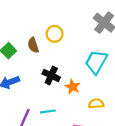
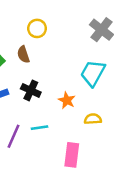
yellow circle: (55, 34) -> (37, 28), moved
black cross: (51, 75) -> (31, 90), moved

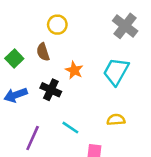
orange star: (67, 100) -> (74, 70), moved
cyan line: (40, 128) -> (70, 128), moved, turned 42

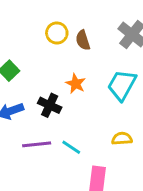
brown semicircle: (43, 52) -> (83, 40), moved
purple line: (33, 138) -> (37, 144), moved, turned 60

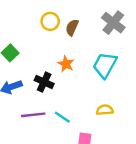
brown semicircle: (83, 40) -> (72, 27), turned 42

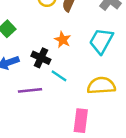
yellow semicircle: (105, 110) -> (101, 86), size x1.6
cyan line: (62, 117) -> (59, 76), moved

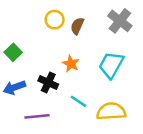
cyan line: (59, 76) -> (78, 101), moved

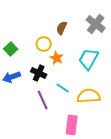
yellow circle: (55, 20) -> (44, 44), moved
purple line: (37, 116) -> (43, 100), moved, turned 72

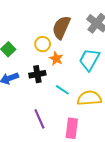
brown semicircle: (62, 28) -> (61, 27), size x1.6
black cross: (39, 73) -> (37, 74), turned -35
purple line: (43, 100) -> (39, 119), moved

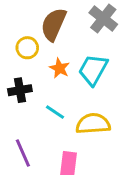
orange star: (56, 59) -> (59, 68), moved

